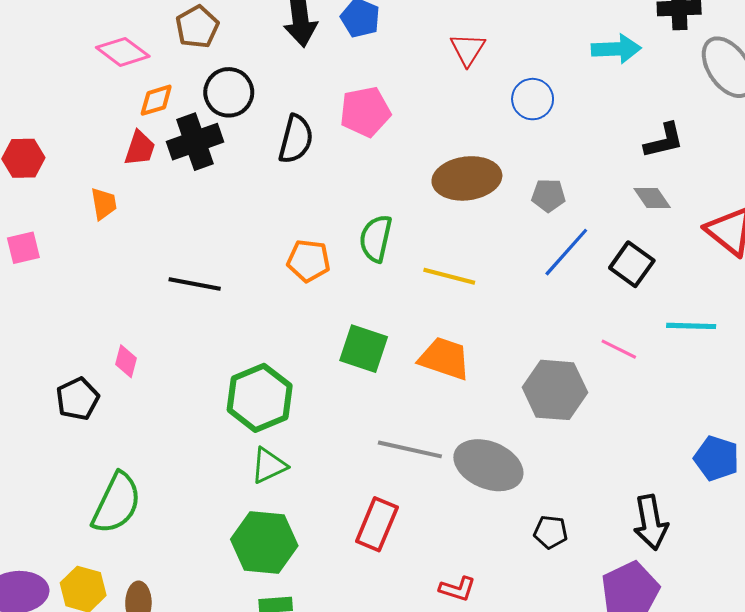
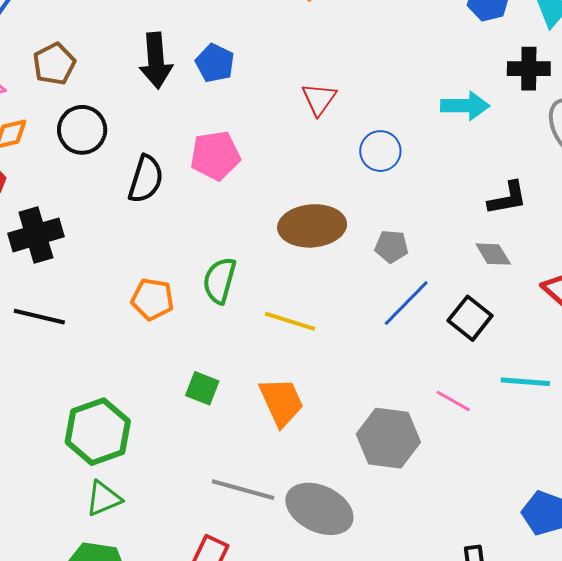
black cross: (195, 142) -> (36, 235), moved
green square: (364, 349) -> (202, 388), size x0.7
orange trapezoid: (444, 358) -> (281, 402), turned 44

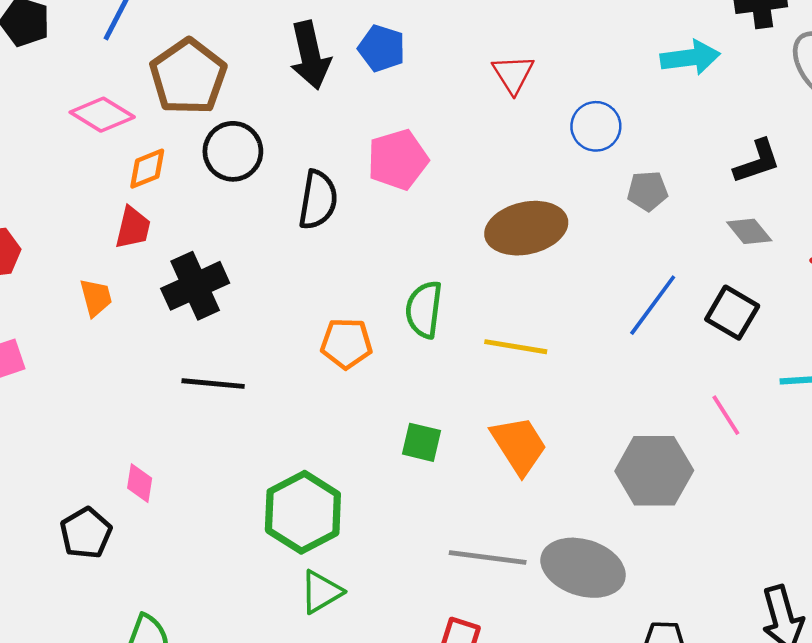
brown pentagon: (54, 64) -> (188, 77), size x1.5
gray pentagon: (391, 246) -> (648, 191), moved
pink line: (453, 401) -> (726, 415), turned 36

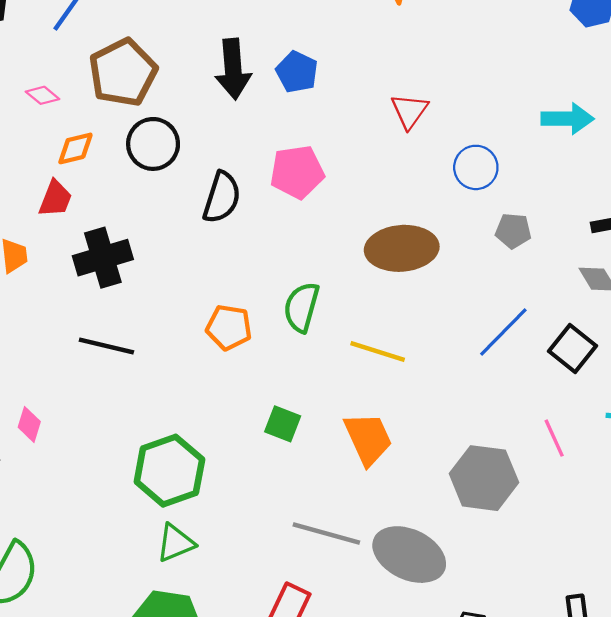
pink diamond: (102, 115) -> (42, 95), size x0.6

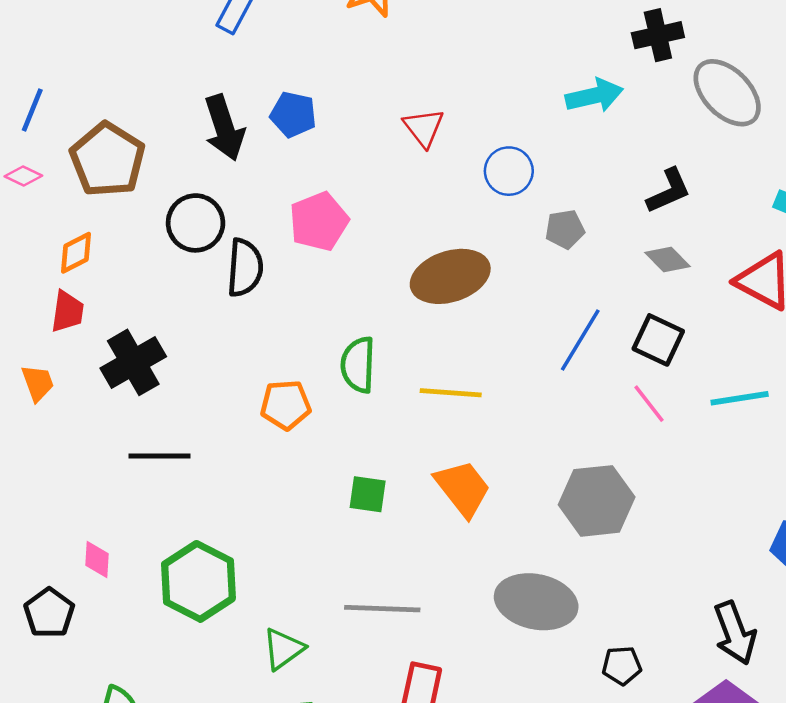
pink diamond: (42, 95) -> (23, 176), moved
black circle: (153, 144) -> (196, 223), moved
pink line: (554, 438) -> (649, 404), moved
green hexagon: (169, 471) -> (198, 581), moved
gray line: (326, 534) -> (382, 609), moved

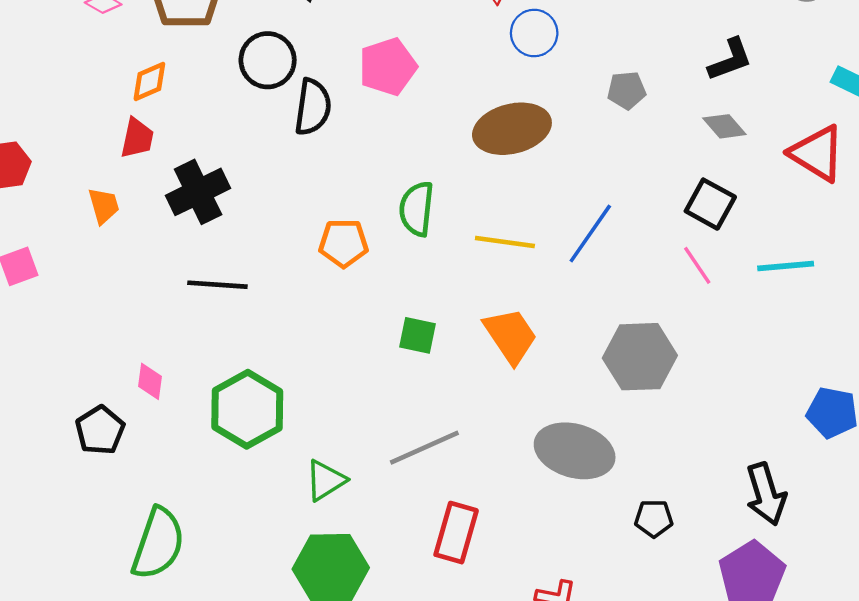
blue circle: (509, 171) -> (534, 33), moved
blue line: (580, 340) -> (590, 234), moved
gray line: (382, 609) -> (424, 448), turned -30

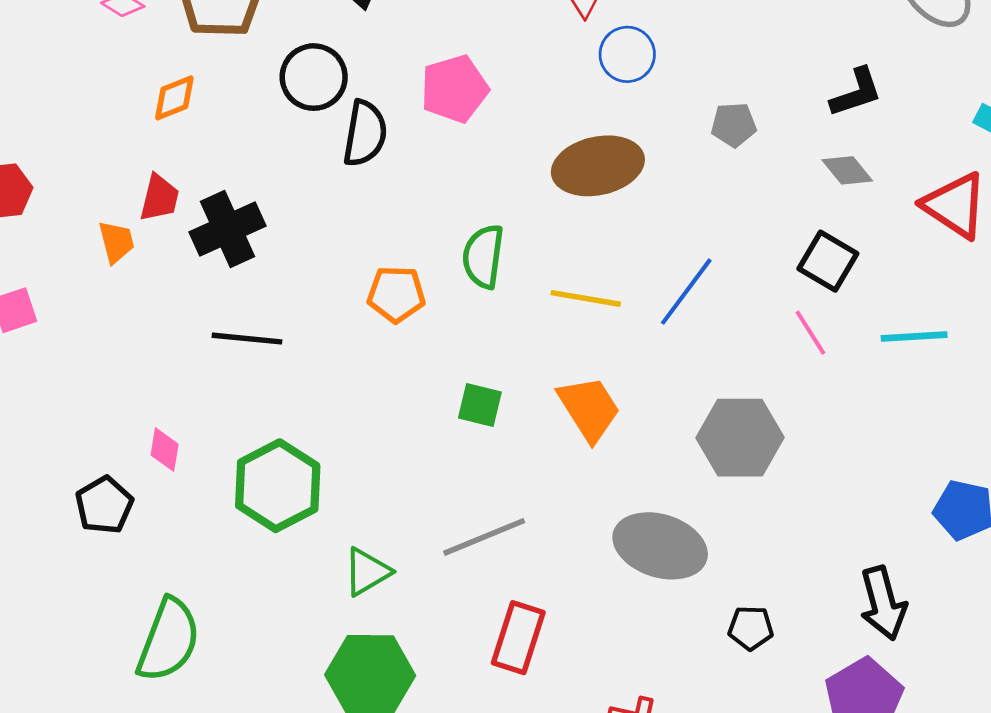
red trapezoid: (137, 138) -> (159, 198), moved

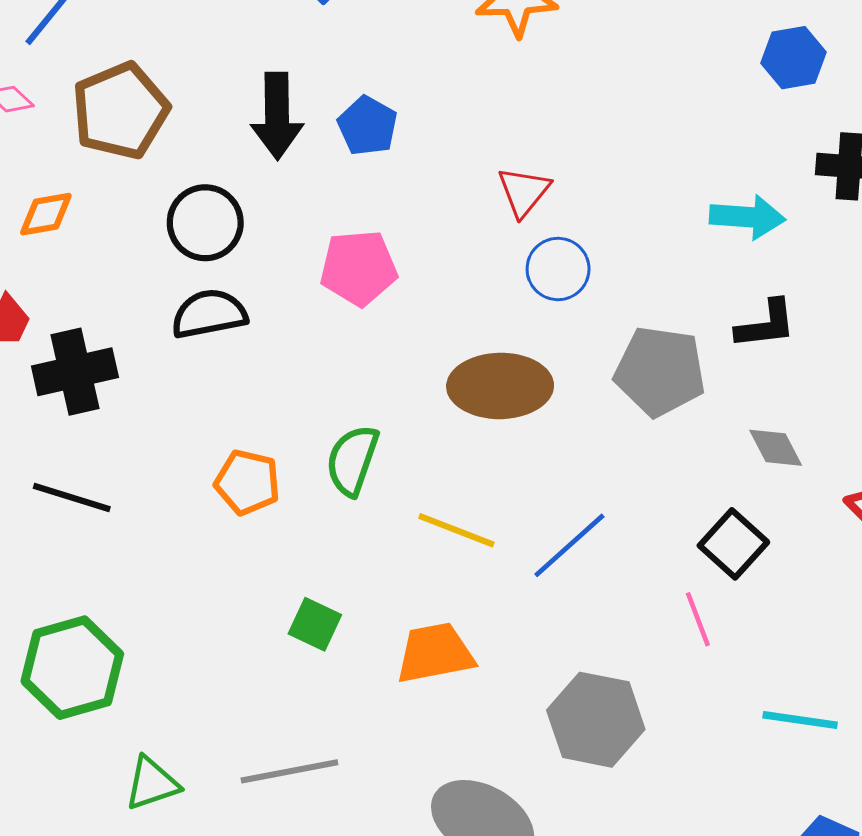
black L-shape: (856, 92) -> (766, 324), moved
gray pentagon: (734, 125) -> (660, 371), size x1.8
black semicircle: (365, 133) -> (209, 314), moved, turned -122
cyan line: (914, 336) -> (800, 720), moved
orange trapezoid: (589, 409) -> (435, 653), turned -80

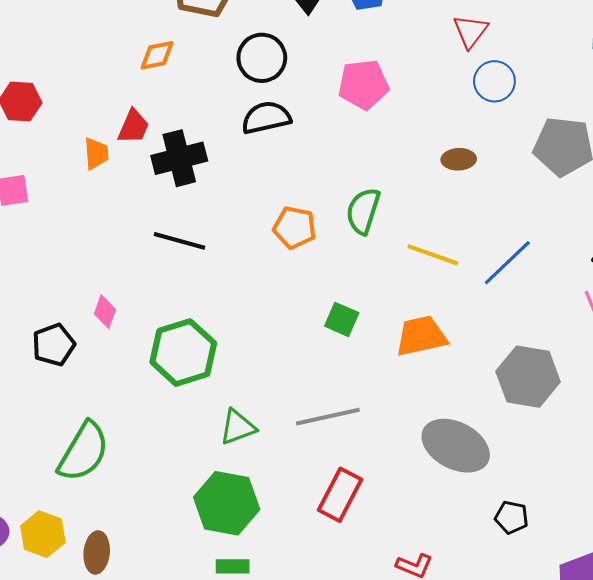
brown ellipse: (500, 386) -> (459, 159), size x0.5

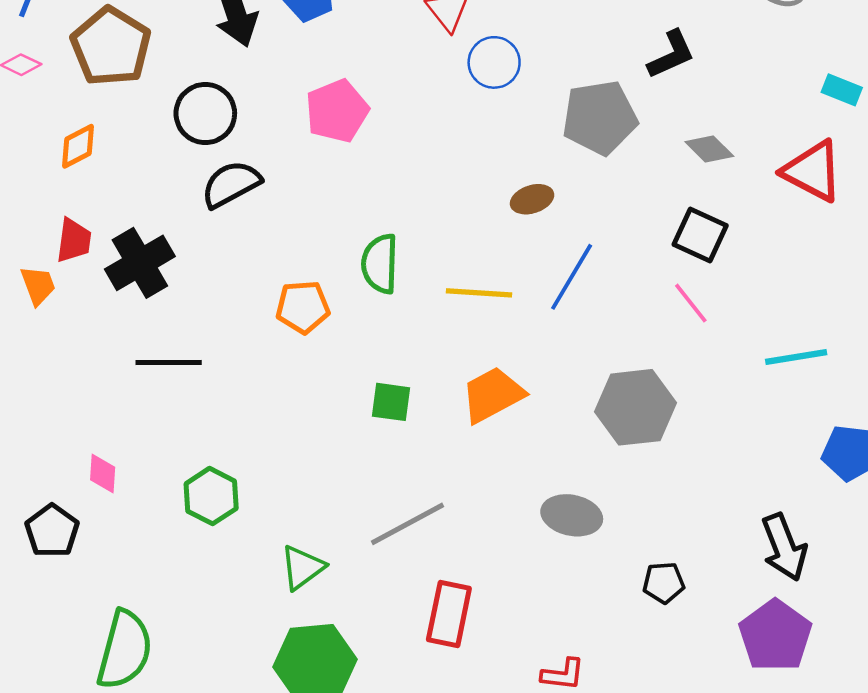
brown ellipse: (459, 159) -> (532, 199), moved
green hexagon: (183, 353) -> (211, 496), size x0.7
gray ellipse: (456, 446) -> (572, 515), size x0.7

